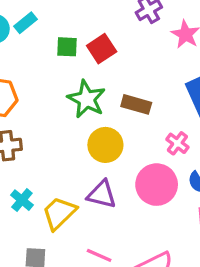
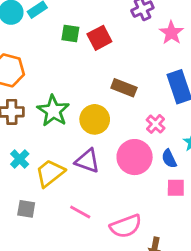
green star: (87, 99) -> (53, 111), moved

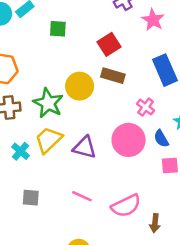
red square: (99, 38) -> (109, 44), moved
yellow circle: (95, 119) -> (80, 86), moved
yellow trapezoid: (50, 173) -> (48, 140), moved

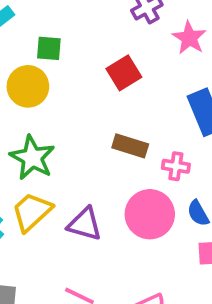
brown rectangle: (113, 76) -> (130, 146), moved
yellow circle: (80, 86) -> (28, 86), moved
pink cross: (146, 107) -> (176, 166), turned -30

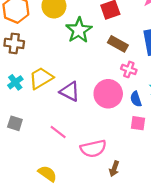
brown rectangle: (130, 146) -> (118, 44), moved
green star: (32, 158) -> (79, 30), moved

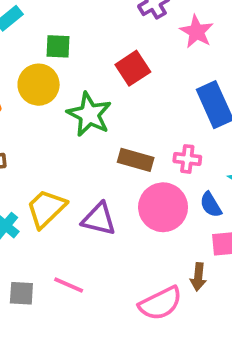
brown rectangle: (118, 44) -> (136, 160), moved
pink line: (58, 132) -> (69, 285), moved
brown arrow: (114, 169) -> (198, 277), moved

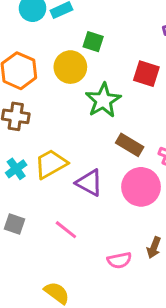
red square: (133, 68) -> (146, 74), turned 36
pink line: (69, 285) -> (66, 230), moved
pink semicircle: (160, 303) -> (119, 260), size x0.7

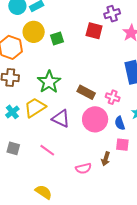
green square: (93, 42) -> (57, 39), moved, turned -32
yellow circle: (70, 67) -> (34, 32), moved
red square: (146, 74) -> (94, 31), moved
green star: (103, 100) -> (49, 82), moved

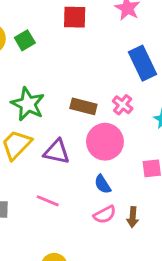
pink cross: (113, 97) -> (123, 105), turned 32
blue semicircle: (120, 123) -> (103, 184), moved
brown arrow: (106, 159) -> (133, 217), moved

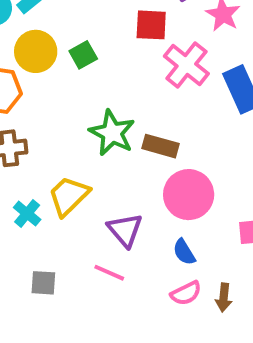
green star: (28, 104) -> (112, 133), moved
pink cross: (123, 105) -> (186, 65), moved, size x1.6
purple triangle: (57, 152) -> (125, 230), moved, turned 36

